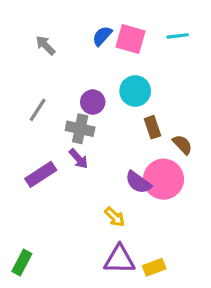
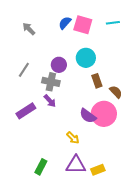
green rectangle: (22, 263) -> (41, 167), moved

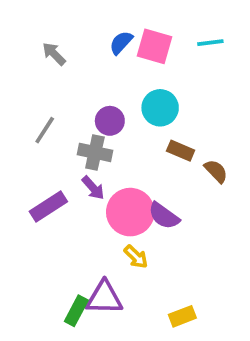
brown rectangle: (97, 81) -> (181, 151), turned -48
pink circle: (104, 114) -> (130, 212), moved
purple triangle: (76, 165) -> (104, 298), moved

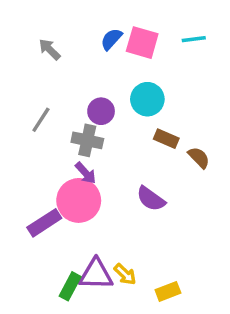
purple rectangle: (48, 206) -> (44, 223), moved
pink circle: (130, 212) -> (79, 200), moved
yellow arrow: (136, 257) -> (125, 274), moved

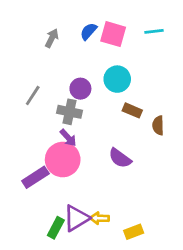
gray arrow: (50, 49) -> (52, 38), moved, turned 72
brown semicircle: (199, 158) -> (158, 125), turned -138
purple triangle: (96, 274) -> (76, 218), turned -32
yellow arrow: (125, 274) -> (99, 218), turned 138

